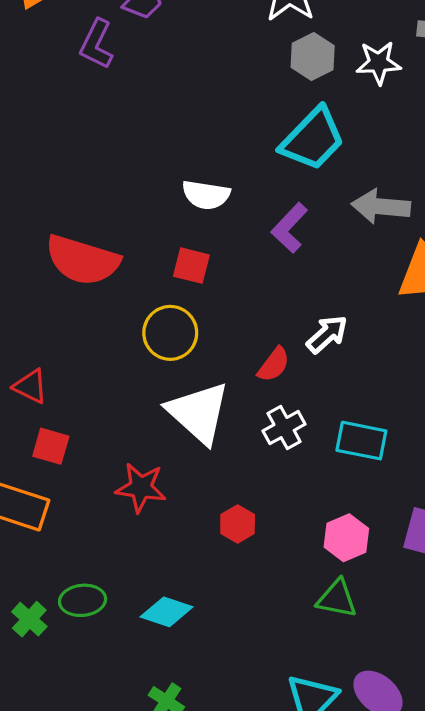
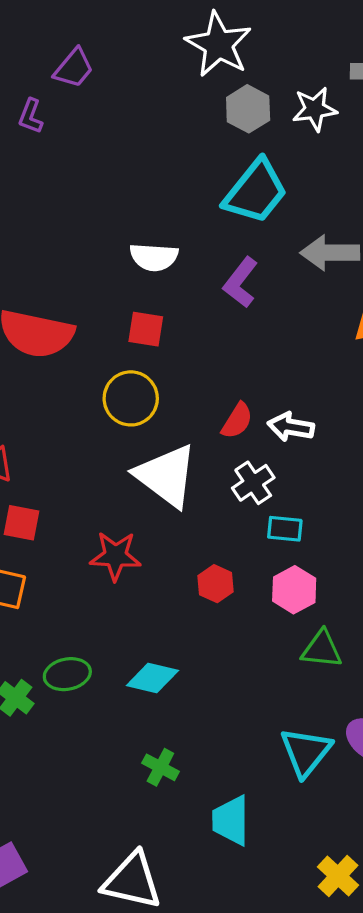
purple L-shape: (97, 44) -> (31, 116), size x0.7
white arrow: (327, 334) -> (291, 427), moved, turned -123
cyan rectangle: (361, 441) -> (285, 529), moved, size x0.7
pink hexagon: (346, 538) -> (294, 590), moved

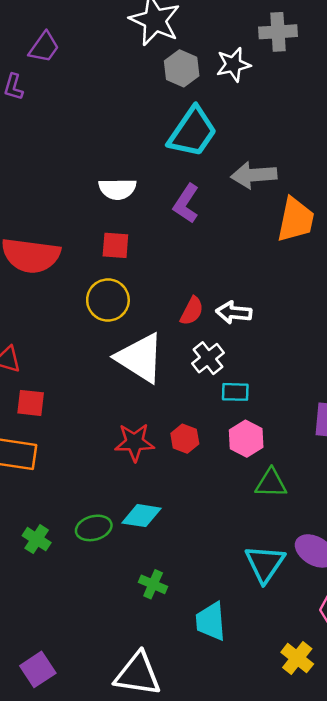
red star: (115, 556) -> (134, 442), moved
green ellipse: (67, 674) -> (94, 528), moved

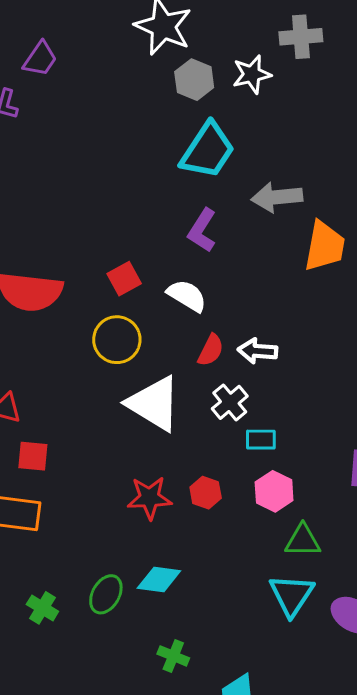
white semicircle: (117, 189) -> (187, 296), moved, turned -147
red square: (115, 245) -> (124, 279), turned -32
green ellipse: (94, 528) -> (106, 594), turned -44
cyan triangle: (265, 564) -> (292, 595), moved

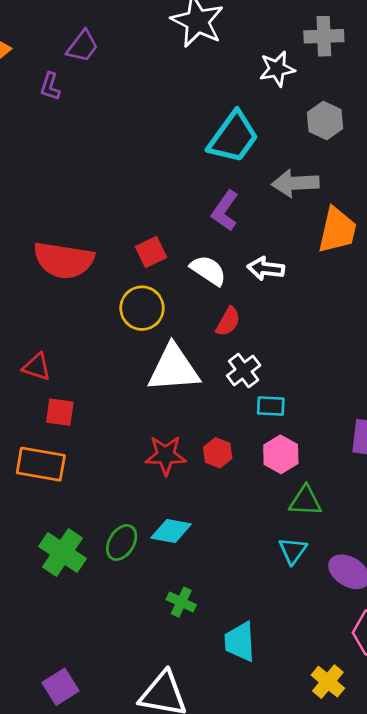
gray hexagon: (194, 80) -> (325, 121), moved
white arrow: (258, 351) -> (266, 269), moved
white triangle: (154, 404) -> (174, 369), turned -38
cyan triangle: (292, 595) -> (293, 551), size x0.7
green cross: (42, 608) -> (63, 553), size x1.6

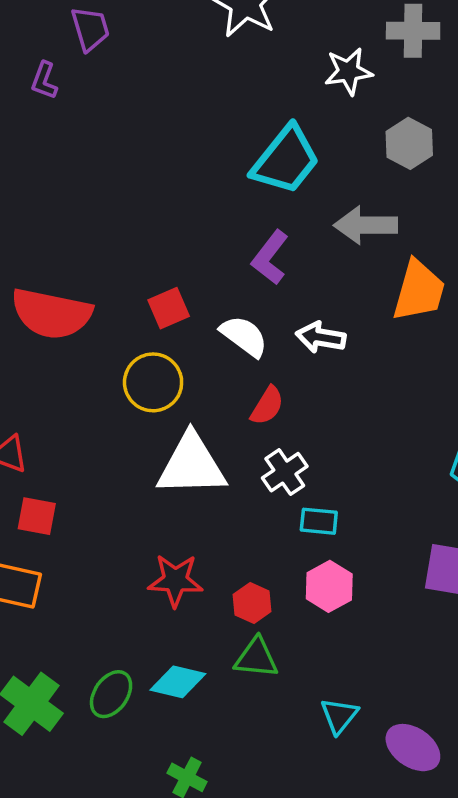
purple trapezoid: (83, 46) -> (90, 29), turned -56
red hexagon: (218, 453) -> (252, 603), moved
green triangle: (305, 501) -> (256, 658), moved

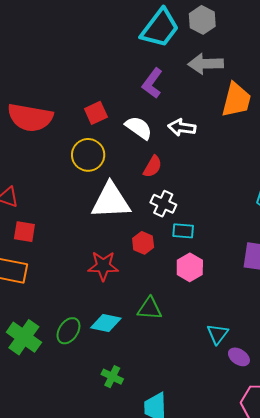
gray hexagon: (409, 143) -> (202, 20), moved
white cross: (285, 472) -> (163, 204), turned -30
red hexagon: (252, 603) -> (143, 243), moved
cyan triangle: (339, 716) -> (218, 334), moved
purple ellipse: (413, 748) -> (239, 357), size x0.7

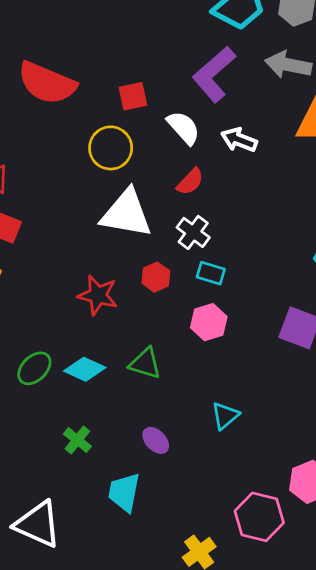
purple L-shape: (152, 83) -> (214, 74), size x1.4
purple ellipse: (239, 357) -> (156, 440), moved

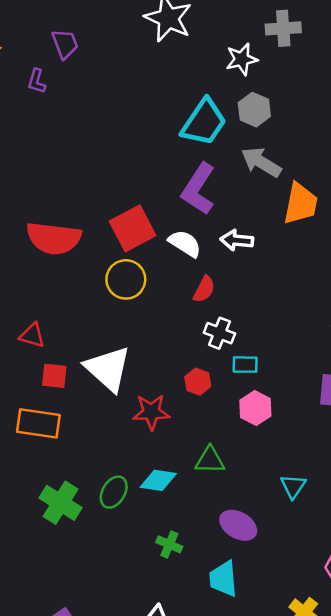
gray arrow: (288, 65) -> (261, 162), turned 36
red square: (133, 96) -> (133, 228), size x1.6
white triangle: (126, 214) -> (108, 369), moved, turned 48
purple ellipse: (156, 440) -> (238, 525), size x1.4

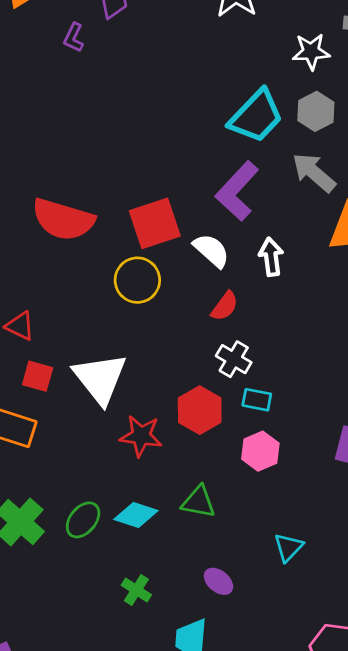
white arrow: (237, 240) -> (271, 257), turned 68
red hexagon: (198, 382) -> (200, 410), size x1.5
purple ellipse: (238, 525) -> (218, 581), size x0.7

